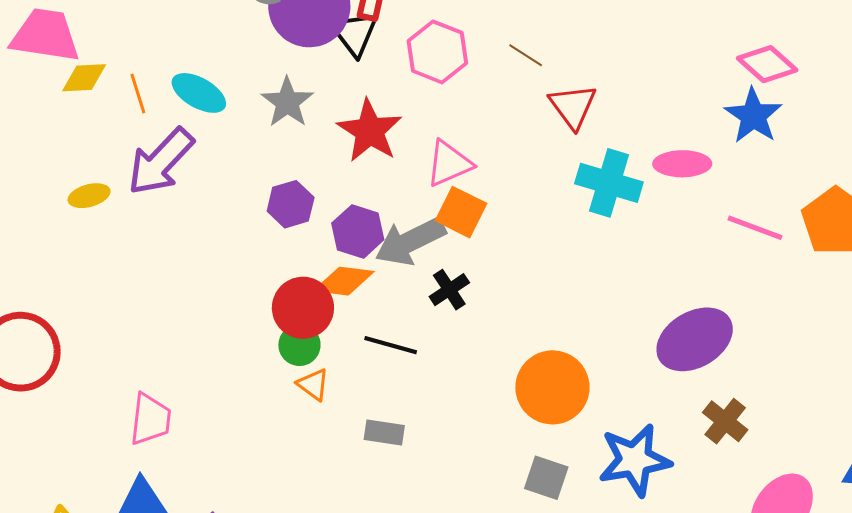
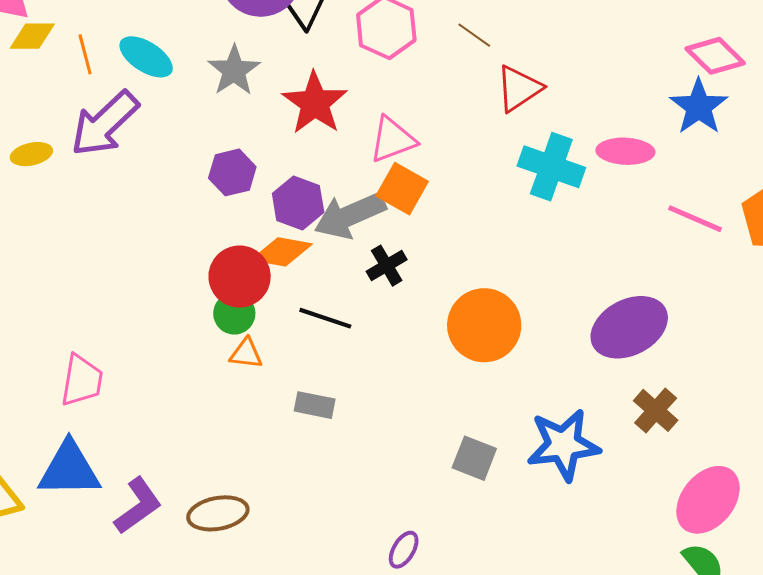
red triangle: (573, 106) -> (519, 88), turned 30
orange triangle: (313, 384) -> (246, 354), turned -33
orange circle: (552, 387) -> (484, 325), moved

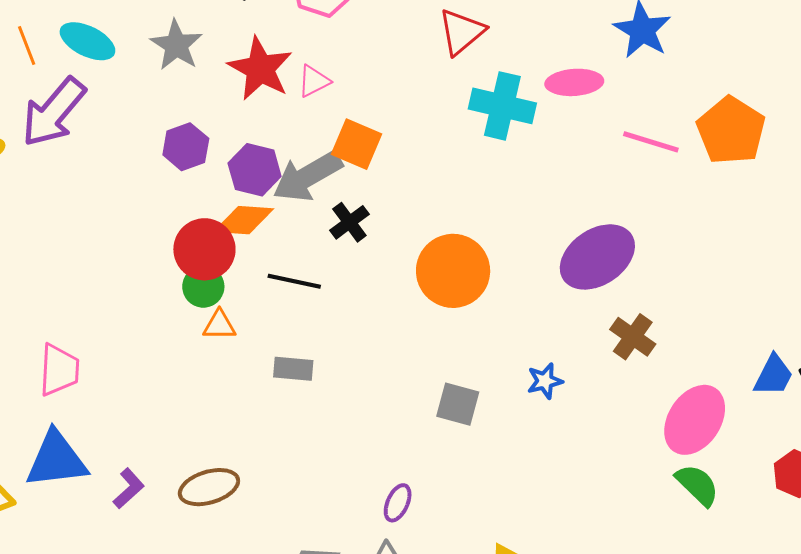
pink triangle: (393, 140) -> (314, 81), moved, size x0.7
blue star: (563, 445) -> (545, 381), size x0.5
purple L-shape: (138, 506) -> (129, 488), size x0.7

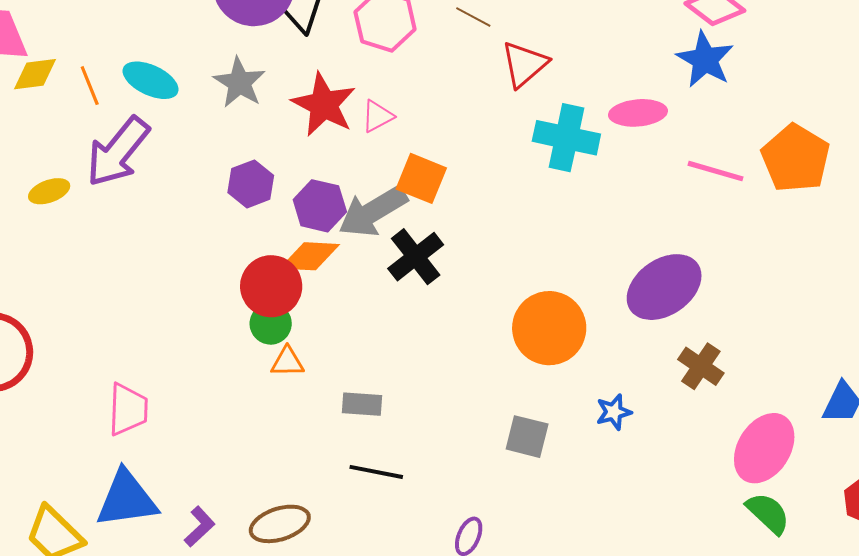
black cross: (349, 222) -> (416, 257), size x1.4
orange circle: (453, 271) -> (549, 328), moved
black line: (294, 281) -> (376, 472), moved

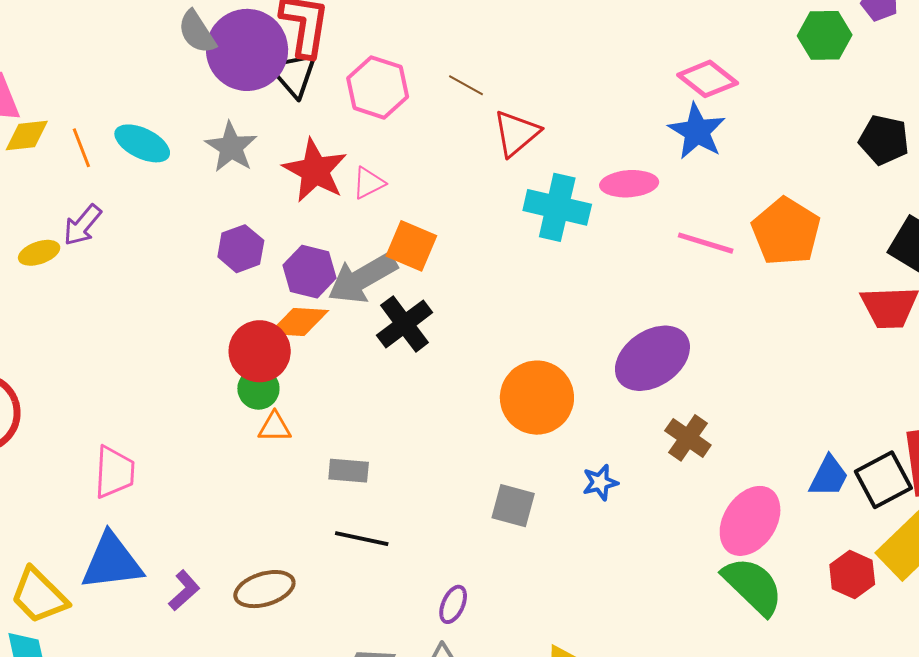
purple arrow: (118, 152) -> (82, 225), moved, size x0.6
green semicircle: (768, 513) -> (753, 586), size x1.4

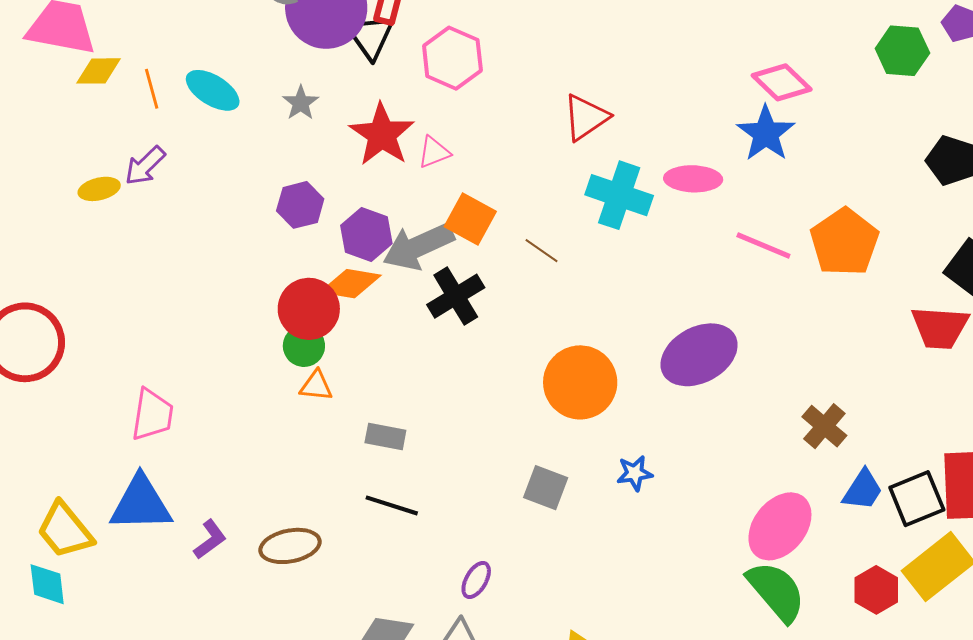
brown line: (466, 85) -> (541, 251), moved
gray star: (231, 147) -> (301, 103), size x0.7
brown cross: (688, 438) -> (824, 426), moved

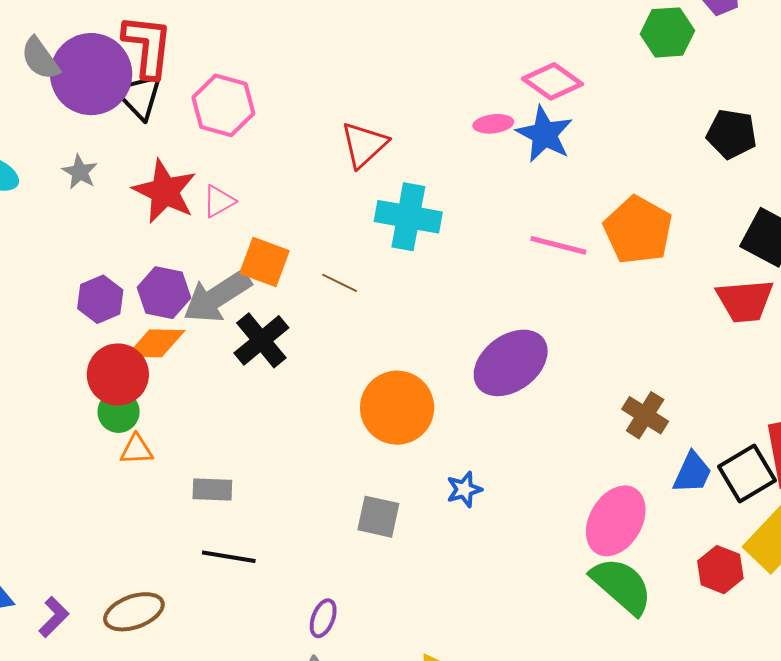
pink ellipse: (693, 179) -> (493, 124), moved, size x0.7
purple hexagon: (300, 205) -> (100, 299), moved

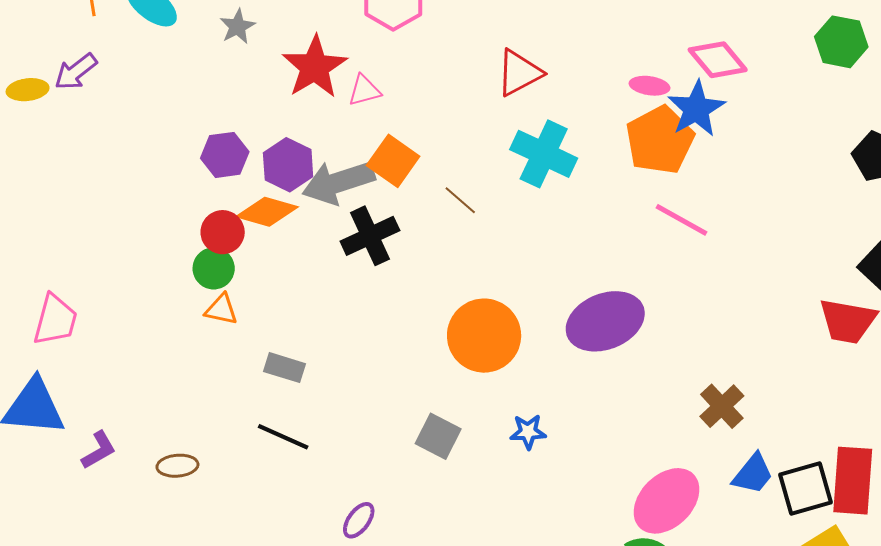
orange pentagon: (638, 230) -> (660, 140), moved
red circle: (118, 374) -> (223, 232), size x0.7
brown ellipse: (134, 612) -> (177, 466), size x0.7

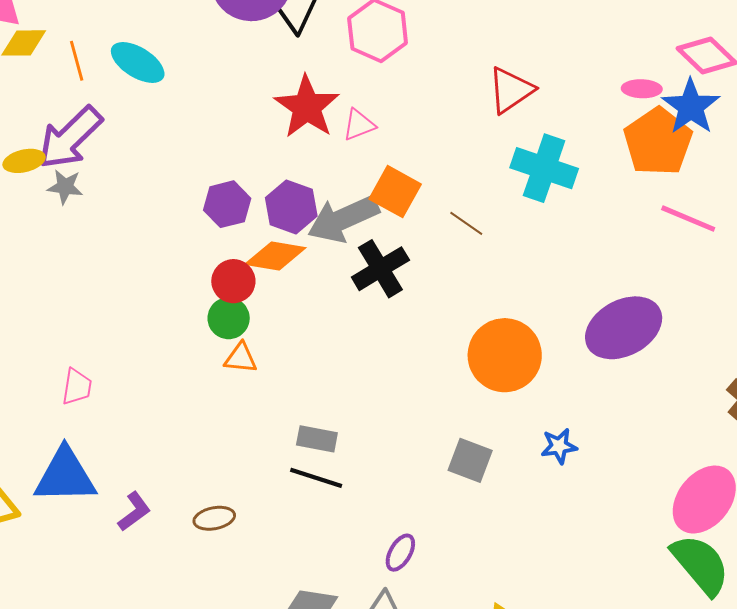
gray star: (237, 27) -> (65, 187), moved, turned -30
purple arrow: (76, 72) -> (70, 138), size x1.6
pink trapezoid: (55, 320) -> (77, 387), size x0.7
gray rectangle: (285, 368) -> (317, 439), moved

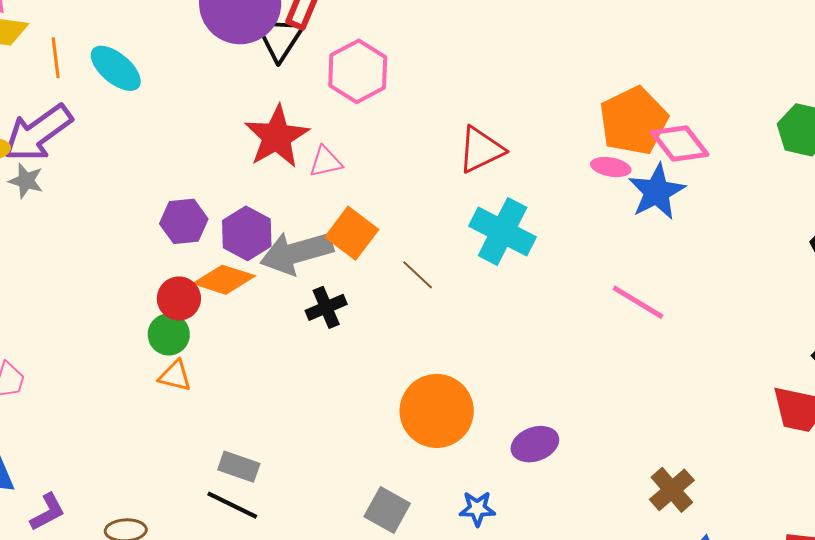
orange pentagon: (658, 142) -> (633, 121), moved
black cross: (380, 269) -> (326, 307), size x0.7
purple ellipse: (624, 328) -> (535, 444), moved, size x0.6

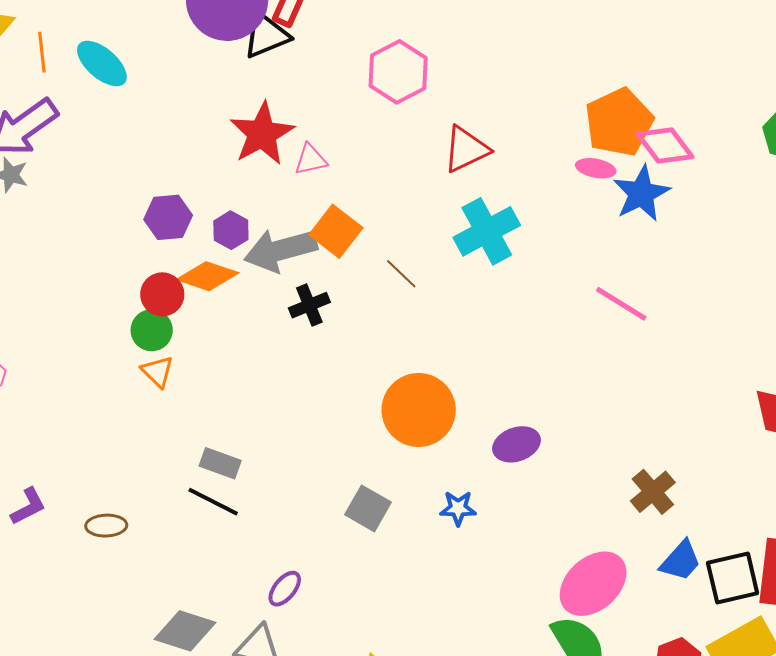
black triangle: (280, 38) -> (266, 35), turned 34
pink hexagon: (358, 71) -> (398, 72), moved
cyan cross: (503, 231) -> (487, 231), turned 34
purple hexagon: (247, 233) -> (231, 230), size x0.7
orange triangle: (175, 376) -> (157, 372), turned 30

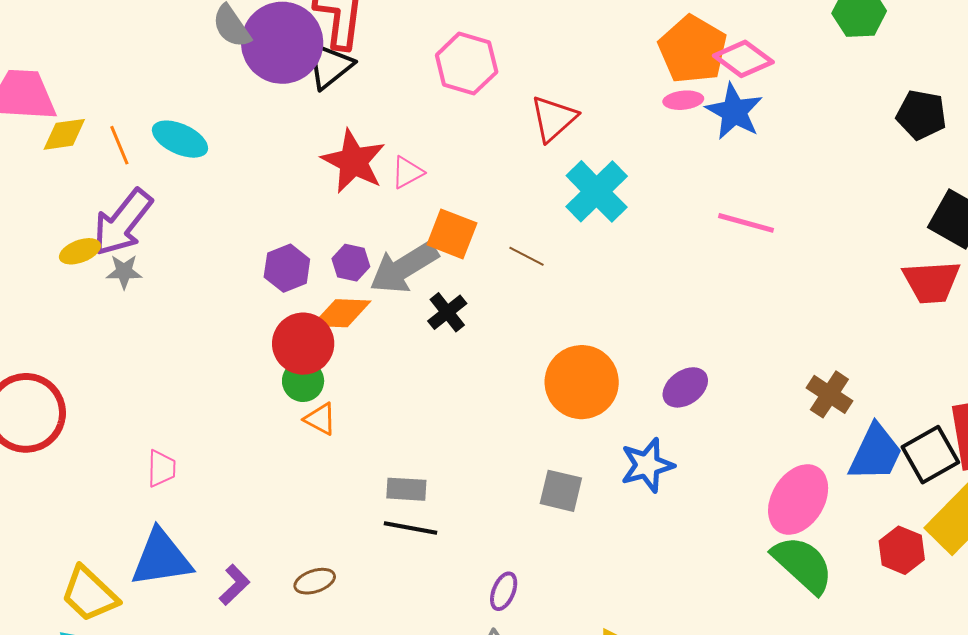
red circle: (162, 294) -> (303, 344), size x1.4
blue star: (458, 508) -> (647, 465), size x1.5
blue trapezoid: (681, 561) -> (876, 453), size x1.4

